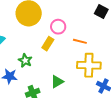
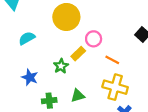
green star: (25, 61) -> (61, 66), moved

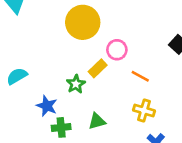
cyan semicircle: (27, 38) -> (17, 76), moved
blue star: (30, 77) -> (47, 106), moved
yellow cross: (115, 87) -> (144, 110), size x0.7

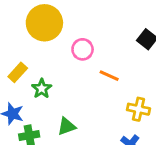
yellow rectangle: (98, 68) -> (18, 72), moved
yellow cross: (144, 110) -> (138, 109), moved

